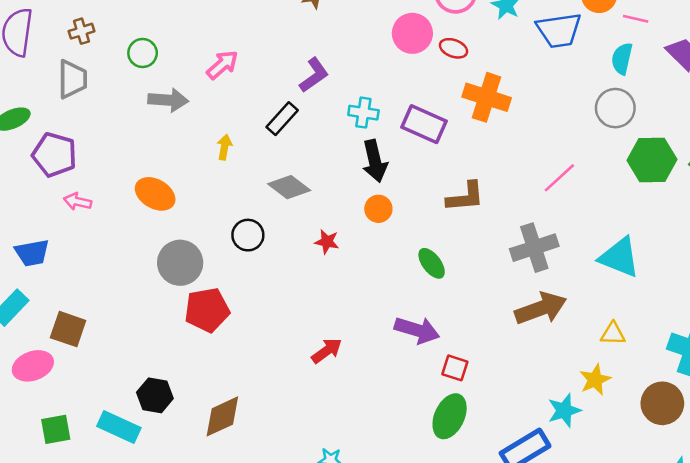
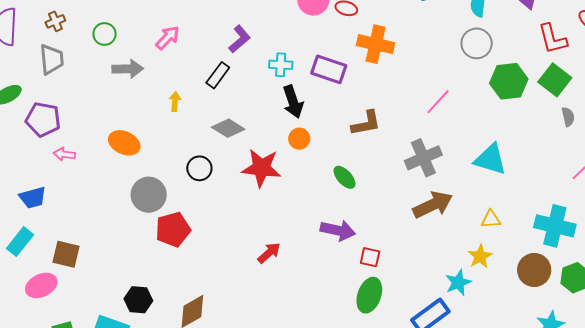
red star: (327, 242) -> (261, 168), size x2.0

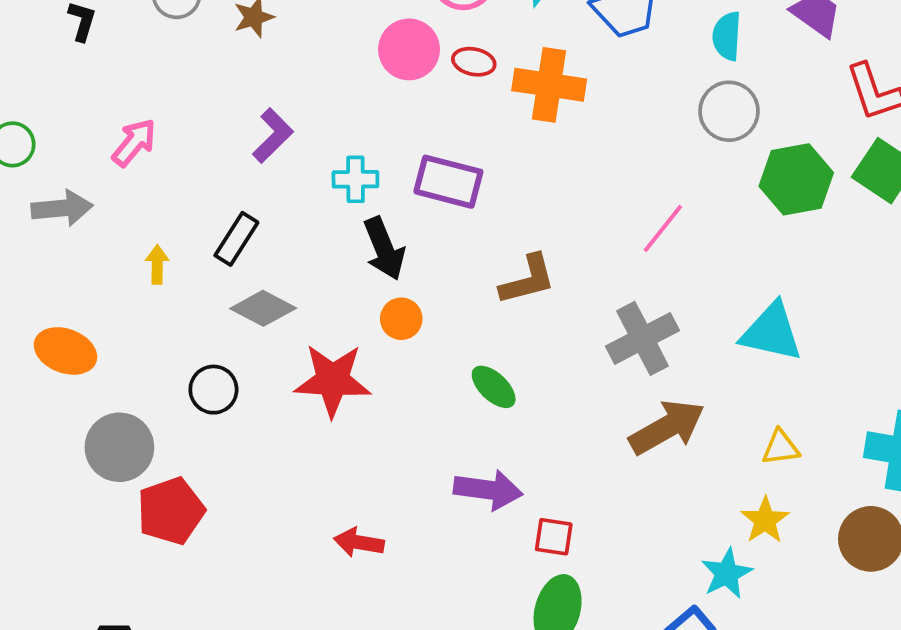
orange cross: (376, 44) -> (549, 85), moved
black rectangle: (218, 75) -> (236, 239), moved
red arrow: (269, 253) -> (359, 542), turned -125

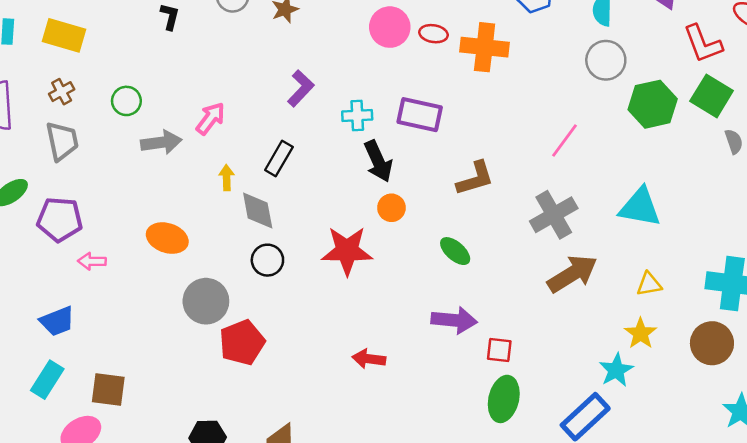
pink arrow: (134, 143) -> (210, 118), moved
gray diamond: (263, 308) -> (258, 210), moved, turned 54

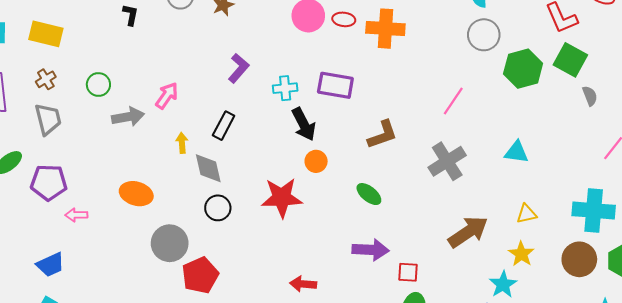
cyan triangle: (640, 207) -> (517, 152), size x0.7
brown arrow: (572, 274) -> (468, 232), moved

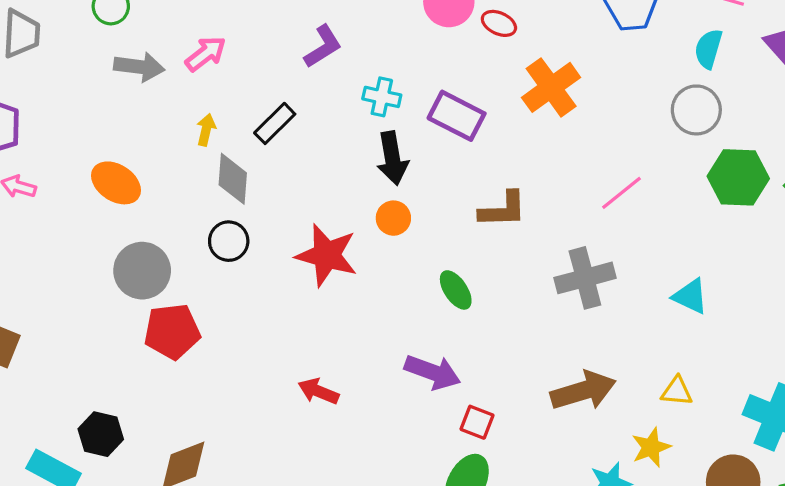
orange cross: (385, 29) -> (551, 87), moved, turned 33

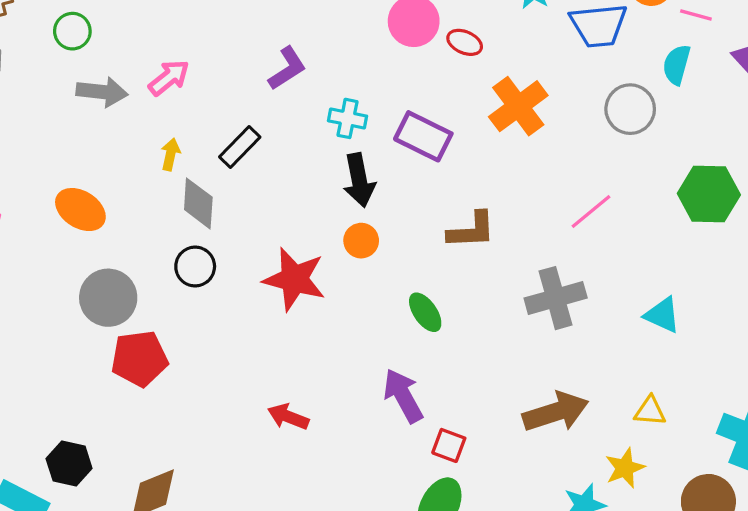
gray circle: (696, 110) -> (630, 109), moved
purple arrow: (433, 372) -> (403, 396), turned -138

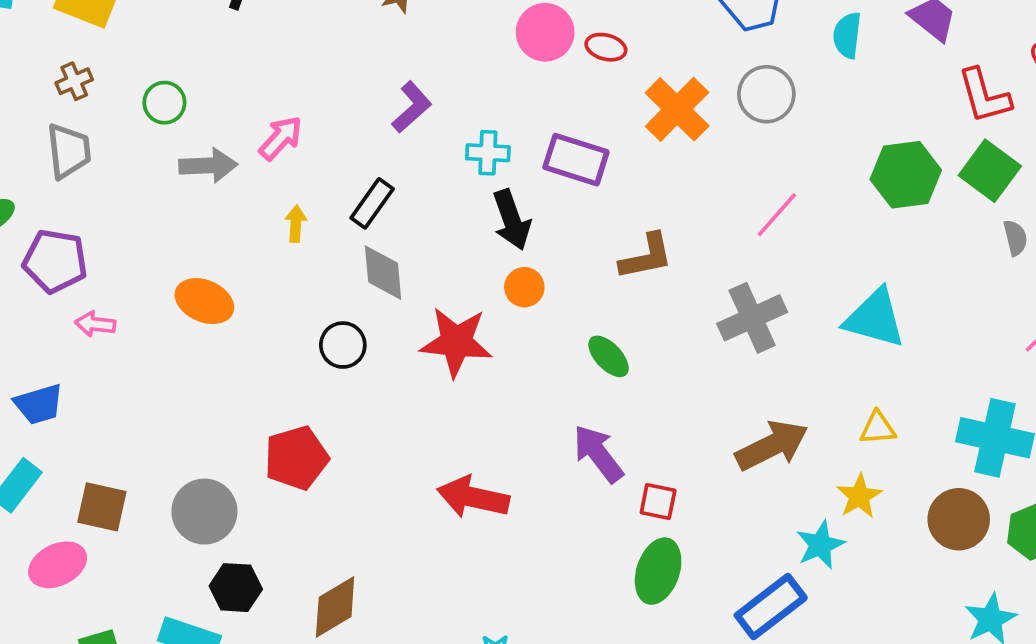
gray circle: (630, 109) -> (766, 94), moved
gray diamond: (198, 203) -> (383, 273), moved
gray circle: (108, 298) -> (204, 512), moved
cyan triangle: (662, 315) -> (875, 318), size x1.5
red arrow: (288, 417) -> (473, 497), size x1.5

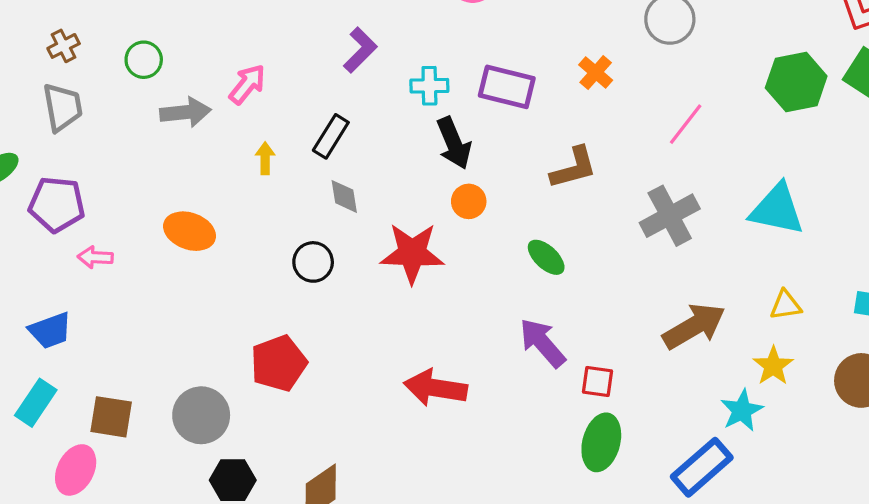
orange cross: (677, 109) -> (596, 72), moved, size x0.6
gray diamond: (383, 273) -> (344, 196), size x0.7
pink ellipse: (58, 565) -> (76, 470), turned -33

